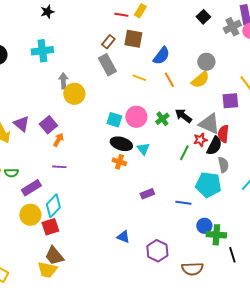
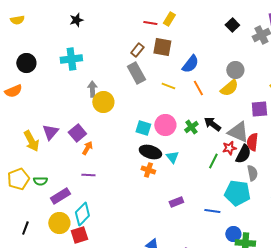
purple triangle: (21, 124) -> (50, 132), turned 30

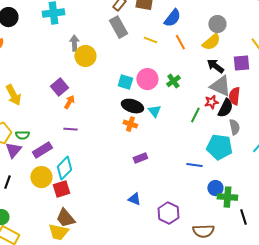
black arrow: (212, 124) -> (215, 66), moved
purple triangle: (50, 132) -> (13, 150), moved
purple rectangle: (176, 202) -> (140, 158), moved

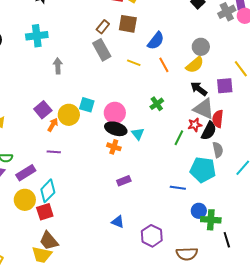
yellow circle: (85, 56) -> (69, 115), moved
pink circle: (147, 79) -> (115, 113), moved
cyan square: (125, 82) -> (87, 105), moved

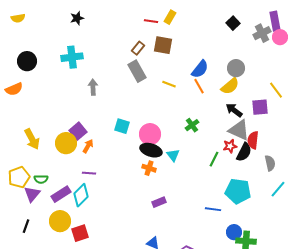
blue semicircle: (156, 41) -> (200, 69), moved
yellow circle: (69, 115) -> (66, 143), moved
gray semicircle: (218, 150) -> (270, 163), moved
cyan diamond: (48, 191) -> (81, 195), moved

